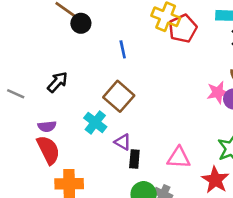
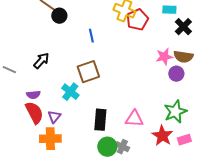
pink star: (218, 92) -> (164, 57), moved
brown square: (119, 96) -> (88, 72), turned 30
purple triangle: (123, 142) -> (54, 117), moved, turned 40
black rectangle: (134, 159) -> (100, 120), size x1.5

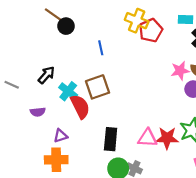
cyan cross: (70, 92) -> (68, 91), moved
red semicircle: (34, 113) -> (80, 106), moved
purple triangle: (54, 117) -> (61, 136), turned 32
red star: (162, 136) -> (167, 138), moved, turned -30

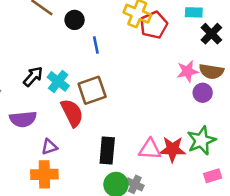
black circle: (66, 26) -> (75, 20), moved
cyan cross: (68, 91) -> (58, 81), moved
purple semicircle: (38, 112) -> (23, 119), size x1.5

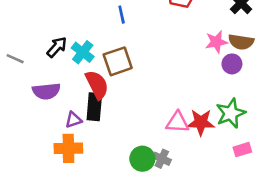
black rectangle: (107, 151) -> (94, 107), moved

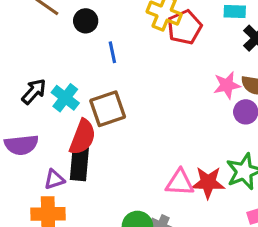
red semicircle: (97, 85) -> (83, 137), turned 48

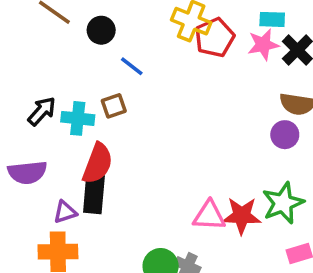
blue line: (112, 52) -> (132, 66), turned -40
pink star: (227, 85) -> (263, 45), moved
cyan cross: (65, 98) -> (78, 118), turned -32
brown square: (108, 109) -> (114, 106), moved, size x0.6

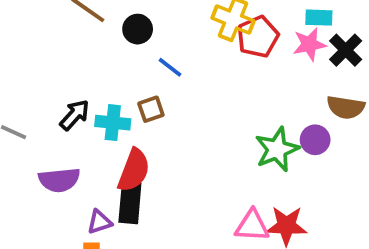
purple circle: (285, 135) -> (315, 140), moved
green star: (283, 203) -> (277, 149), moved

